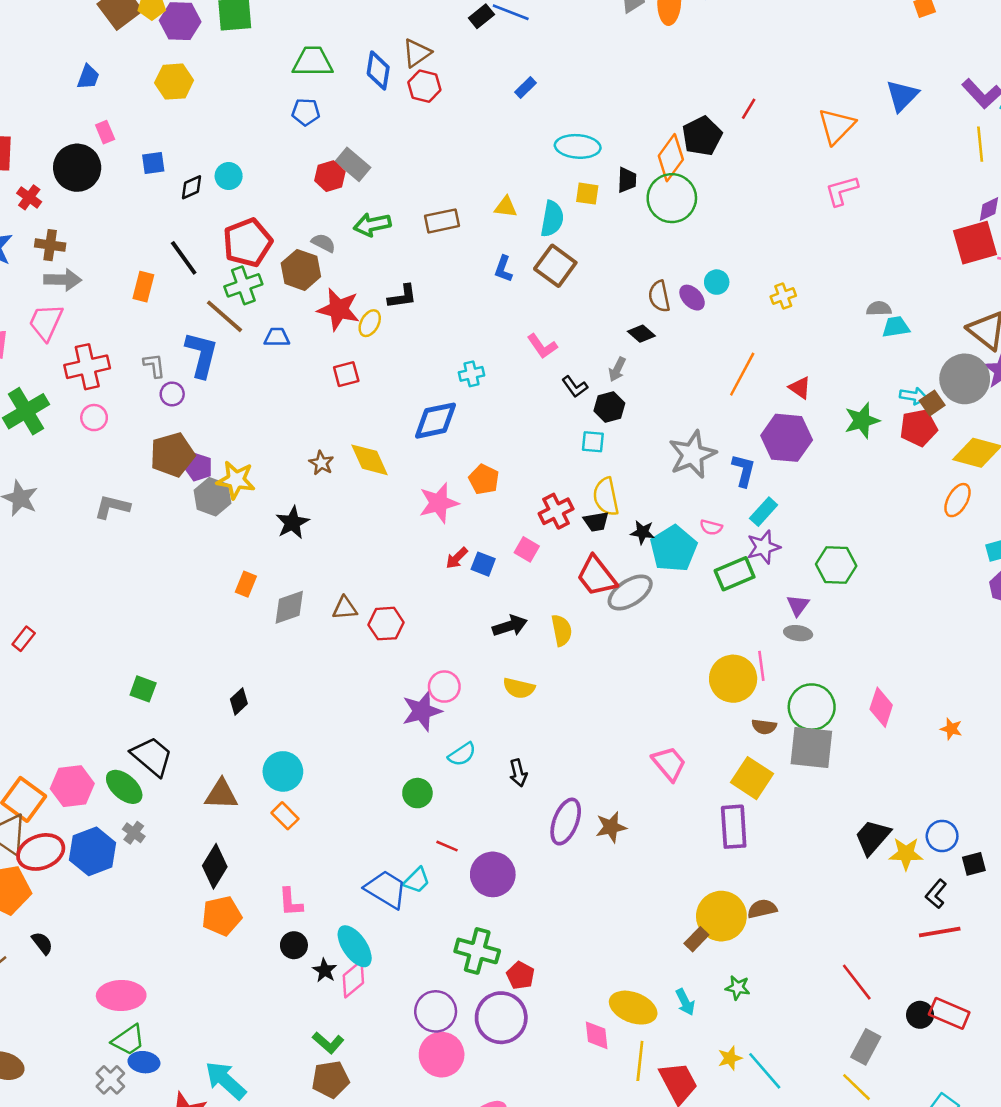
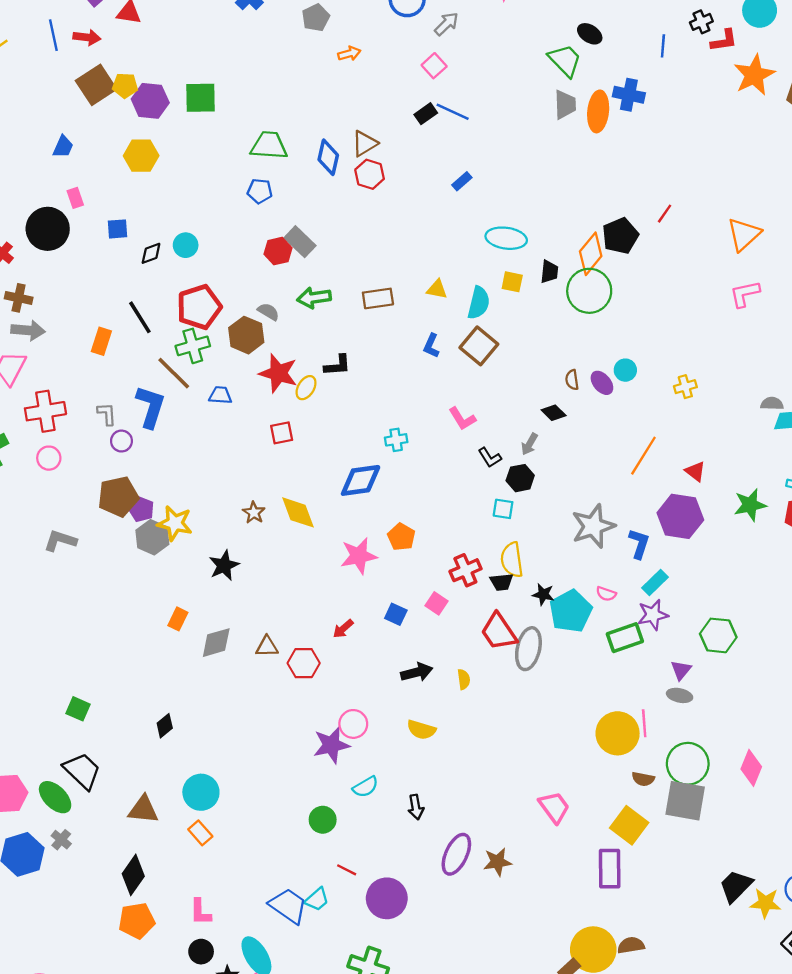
brown semicircle: (659, 296) -> (572, 380), size x0.7
red arrow: (457, 558) -> (343, 629), moved
gray ellipse: (630, 592) -> (528, 649), turned -48
yellow semicircle: (562, 630) -> (464, 679), size x0.7

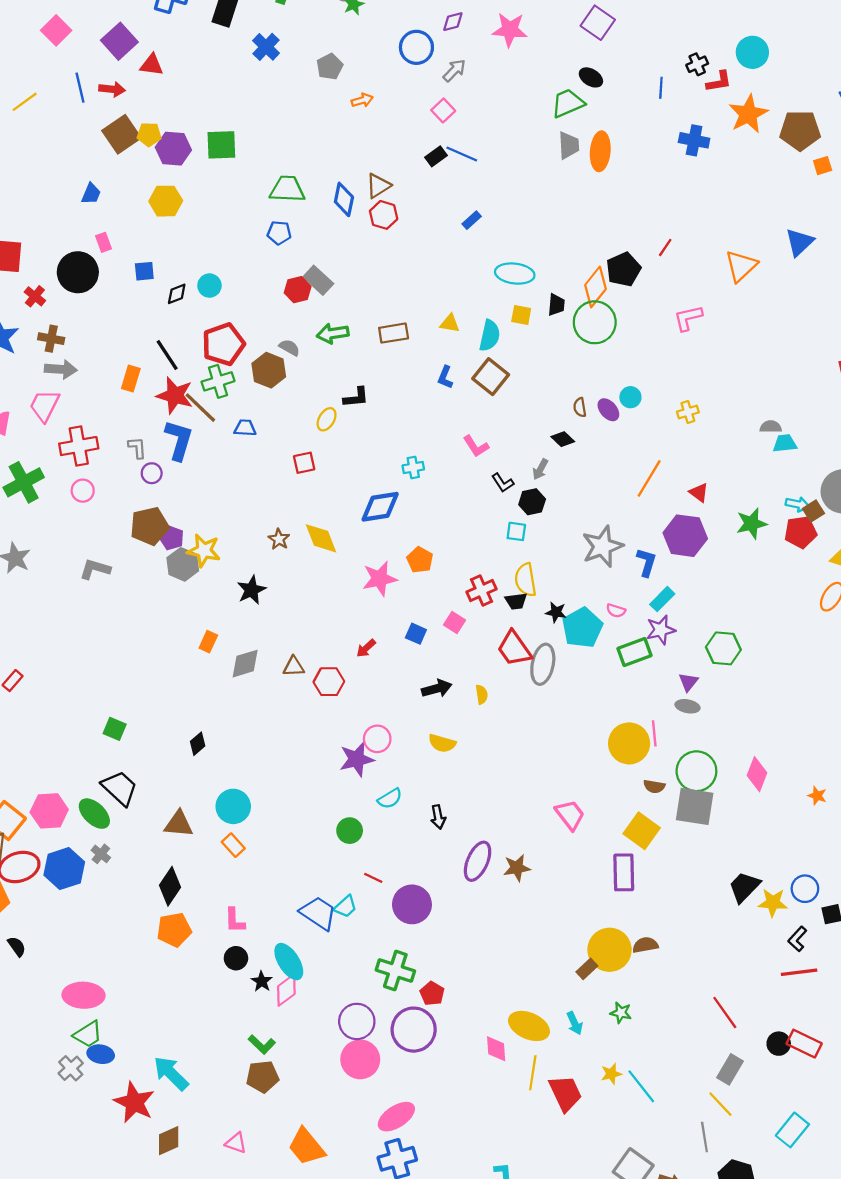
green trapezoid: (565, 60) -> (568, 103), turned -68
blue cross: (629, 95) -> (694, 140), moved
pink L-shape: (745, 294) -> (688, 318), moved
red star: (278, 373) -> (175, 395), moved

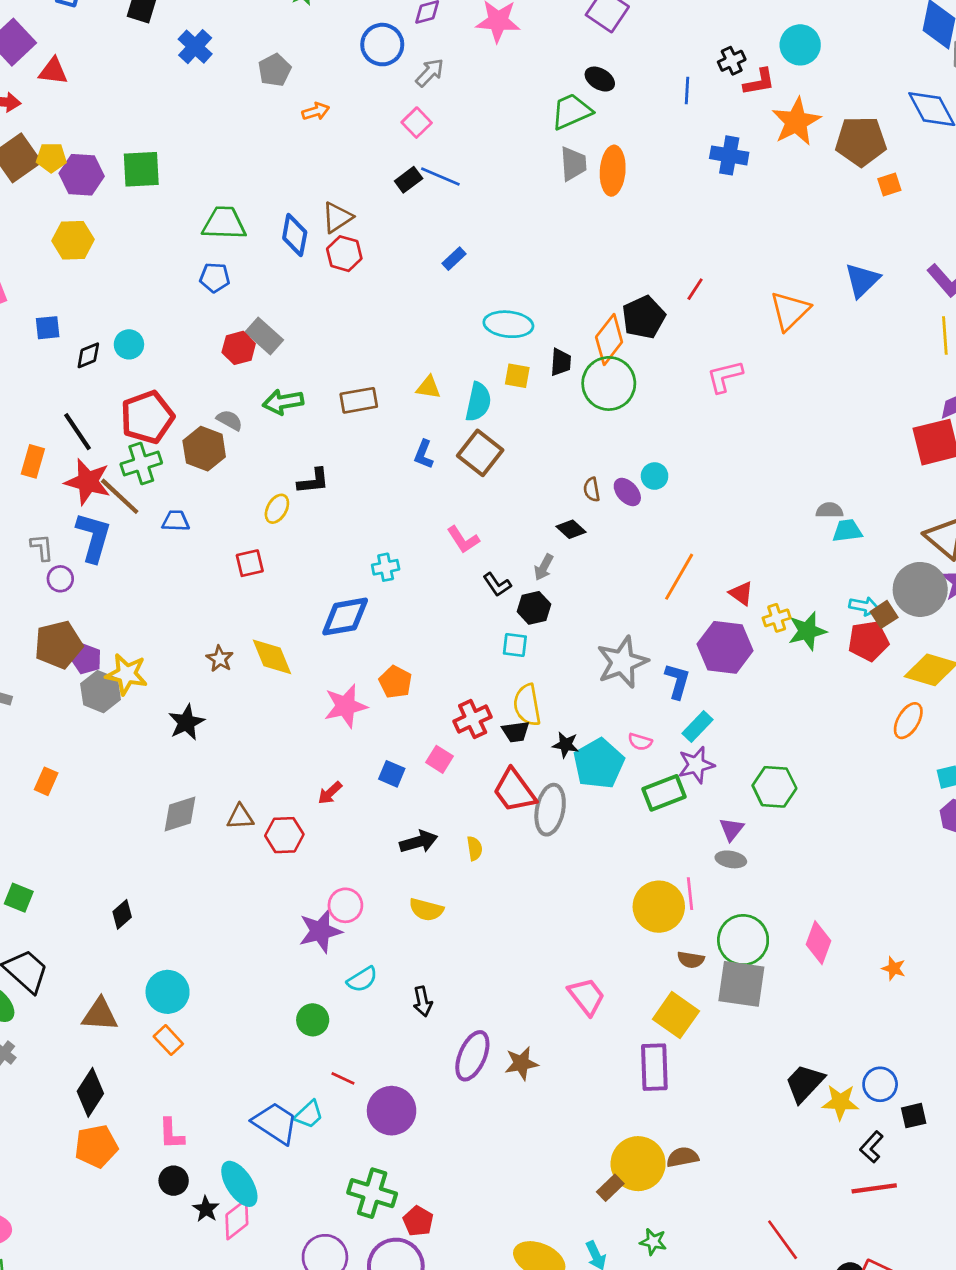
yellow cross: (688, 412) -> (777, 618), moved
orange rectangle: (208, 642) -> (46, 781), moved

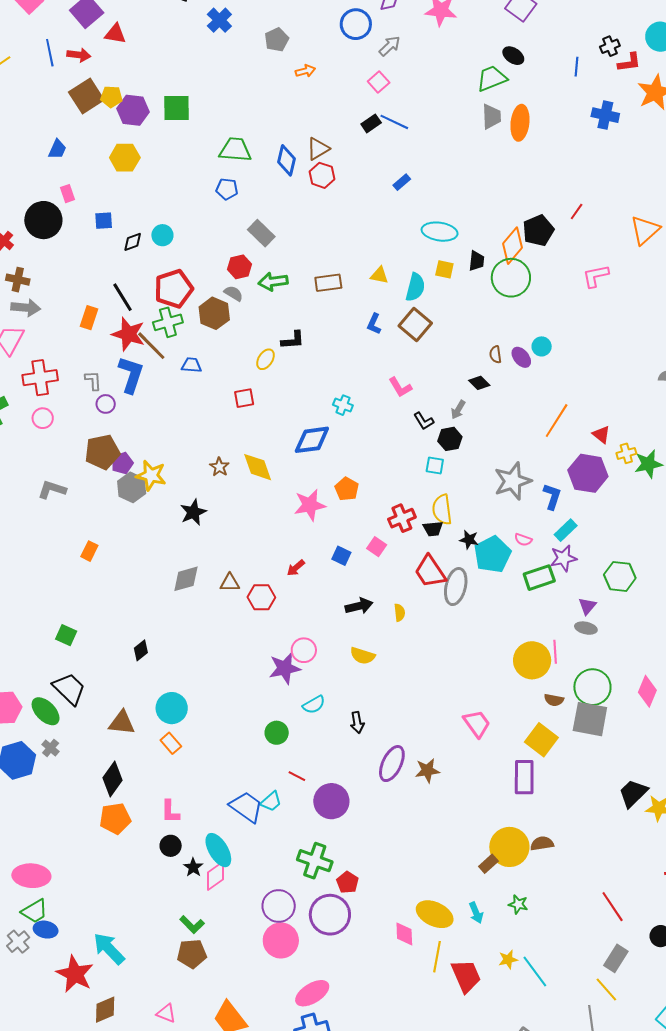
red hexagon: (239, 348) -> (239, 267), moved
cyan cross: (386, 567) -> (343, 405), turned 30
purple pentagon: (86, 659) -> (122, 463), turned 30

